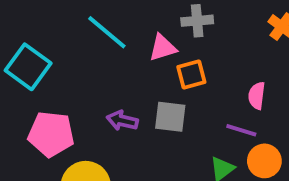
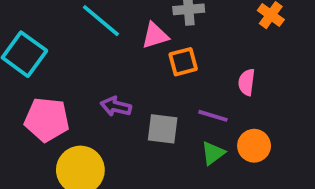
gray square: (170, 117) -> (163, 129), moved
purple line: (241, 130) -> (213, 116), moved

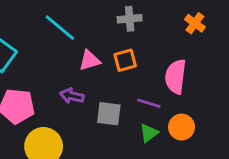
pink triangle: (155, 36) -> (90, 60), moved
pink semicircle: (247, 82) -> (176, 77), size x1.6

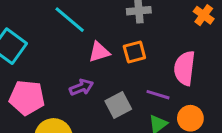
purple arrow: (72, 96) -> (81, 87), turned 145
gray square: (109, 114) -> (118, 105), turned -35

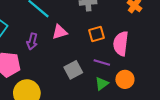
orange square: (134, 52) -> (96, 34), moved
purple arrow: (81, 87) -> (32, 41), moved, turned 126

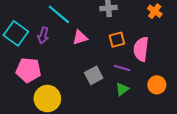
purple arrow: (32, 41) -> (43, 35), moved
orange circle: (125, 79) -> (157, 85), moved

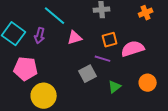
orange cross: (155, 11) -> (146, 13), turned 32
pink semicircle: (141, 49) -> (133, 49), turned 65
purple line: (122, 68) -> (103, 59), moved

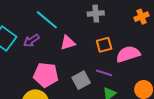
purple arrow: (40, 36) -> (31, 41), turned 42
purple line: (103, 59) -> (104, 73), moved
pink pentagon: (26, 69) -> (46, 75), moved

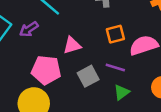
pink triangle: (68, 43) -> (72, 45), moved

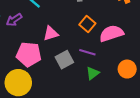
orange square: (115, 34) -> (87, 24), turned -35

